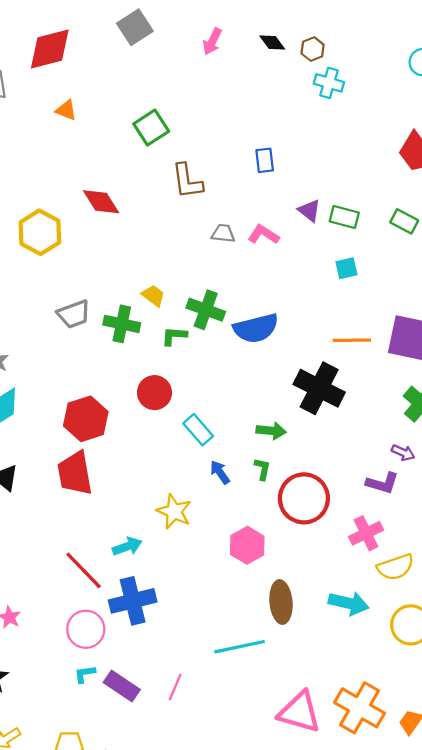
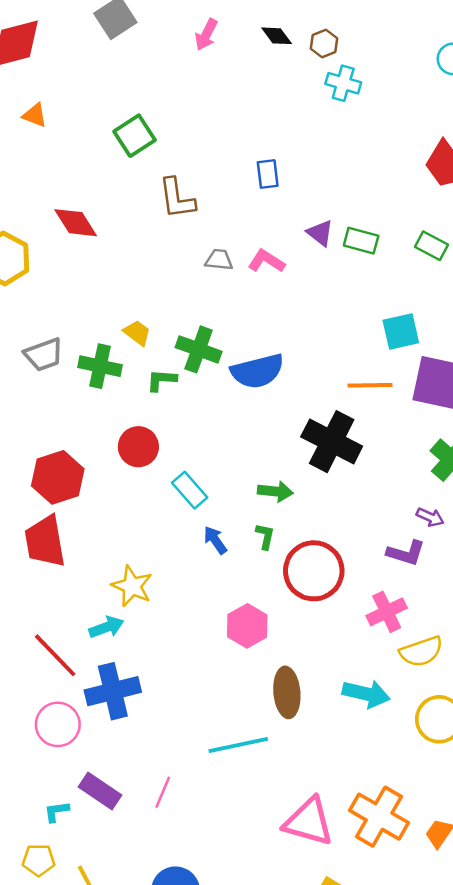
cyan square: (346, 268) -> (401, 331), moved, size x1.4
yellow star: (174, 511) -> (132, 586), moved
cyan L-shape: (85, 674) -> (56, 811), moved

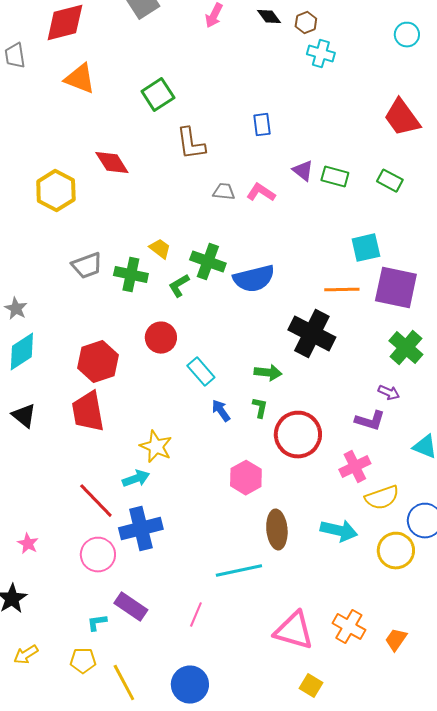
orange triangle: (35, 115) -> (80, 79), size x1.6
green L-shape: (161, 380) -> (179, 286), turned -35
pink line: (163, 792) -> (196, 615), moved
orange cross: (379, 817) -> (349, 627), size x0.7

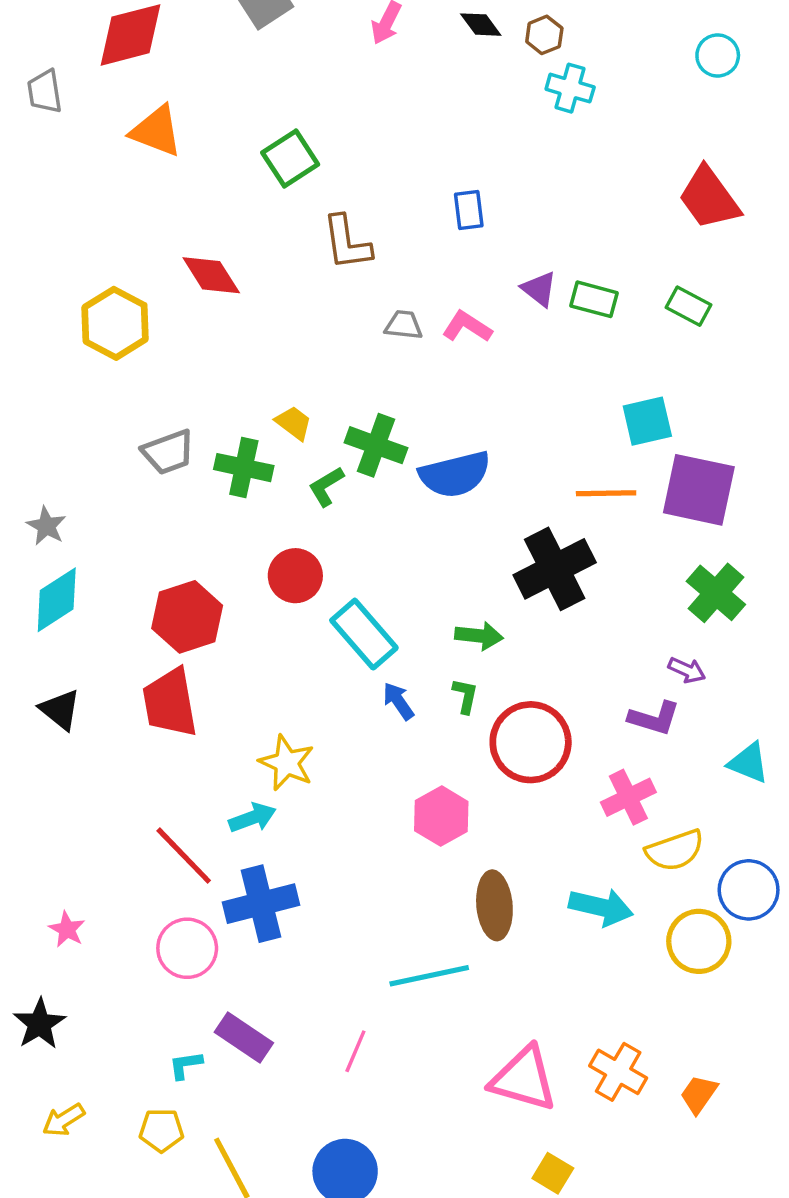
black cross: (312, 334) -> (555, 569), turned 36
cyan rectangle: (201, 372) -> (364, 634), size x1.4

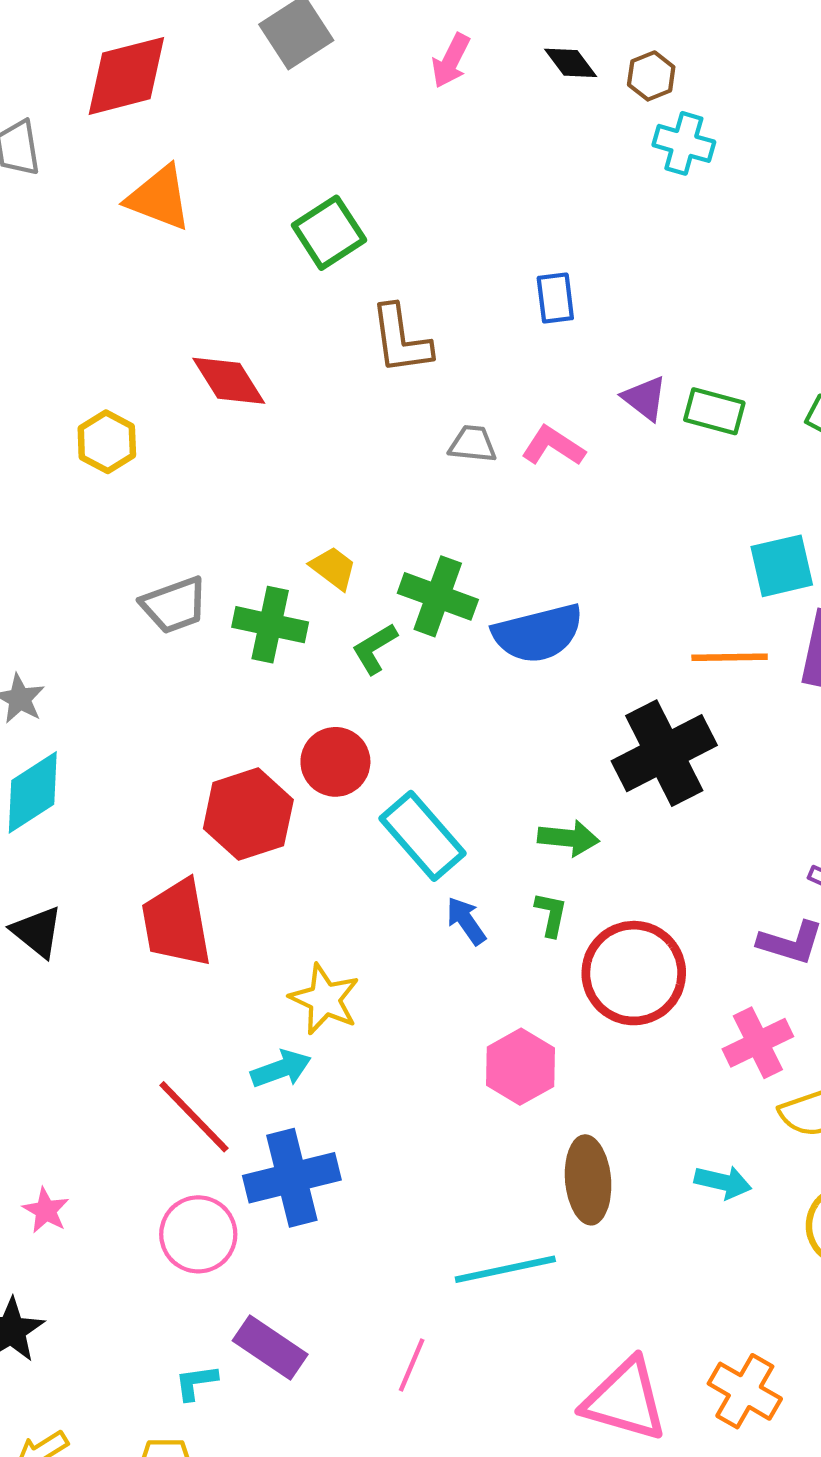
yellow hexagon: (115, 323) -> (107, 442), size x0.7
red hexagon: (187, 617) -> (248, 814), moved
cyan arrow: (601, 907) -> (723, 1182), size x0.7

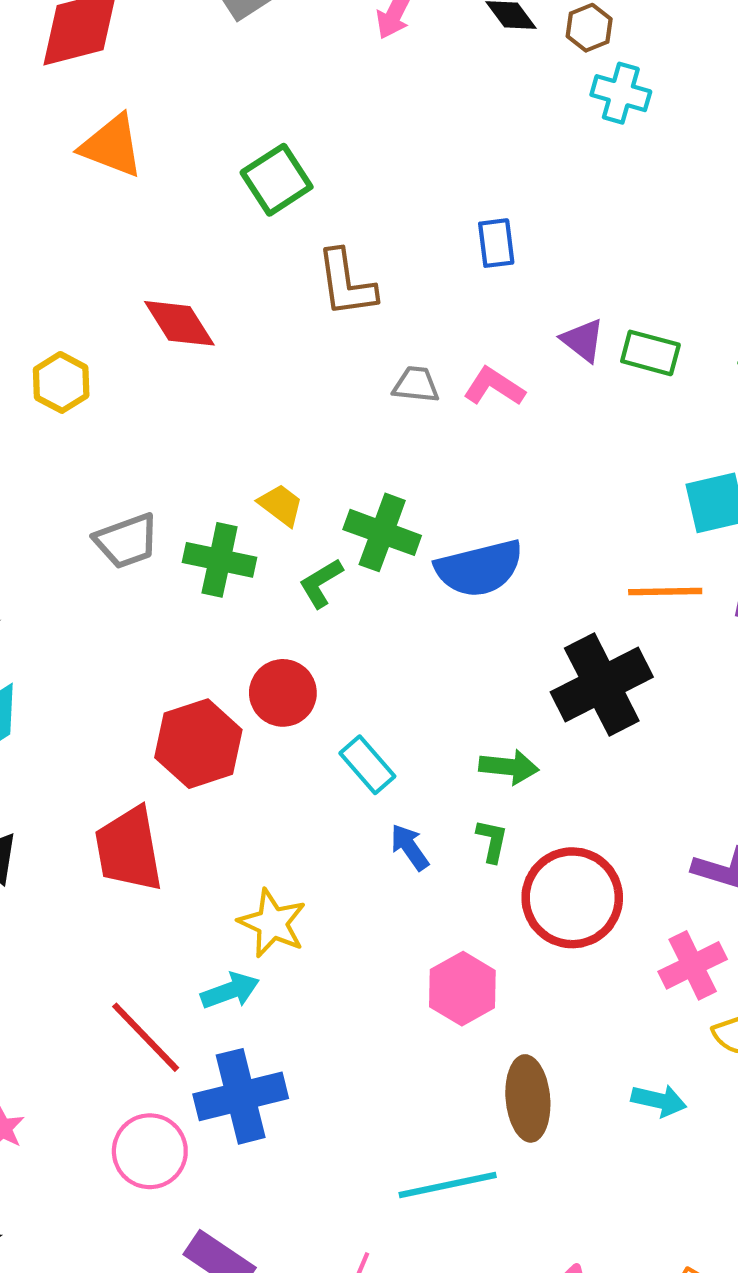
cyan rectangle: (423, 836) -> (367, 765), size x0.7

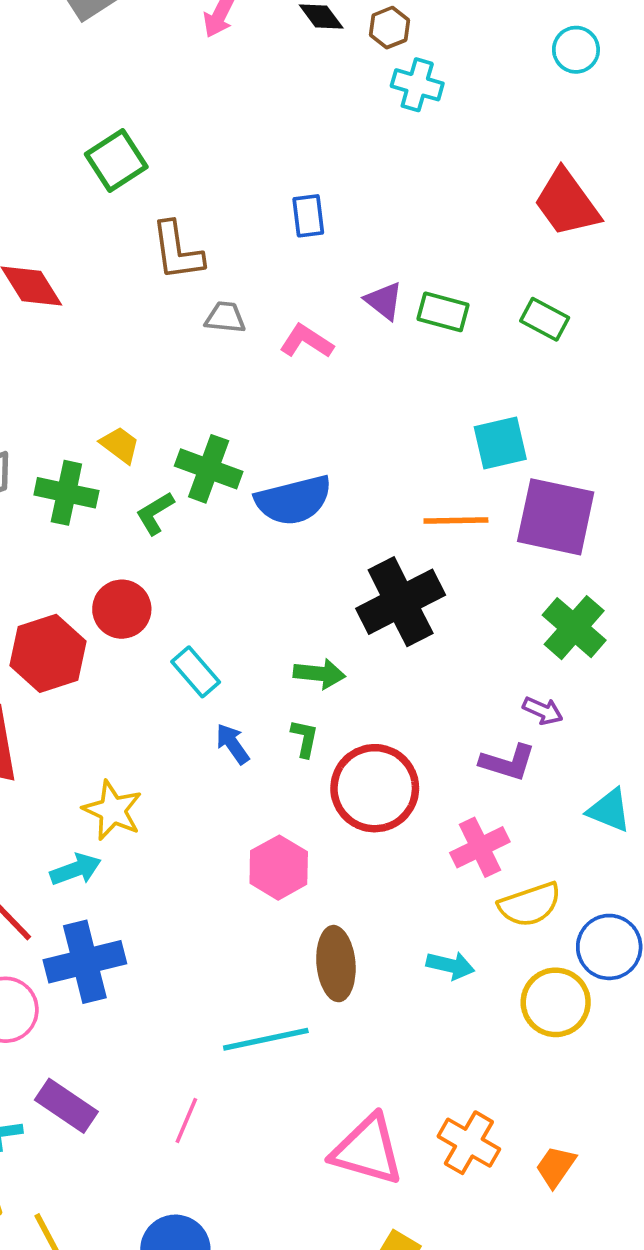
gray trapezoid: (416, 385) -> (225, 317), moved

